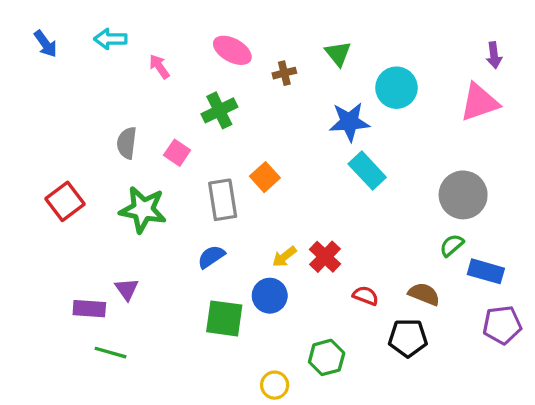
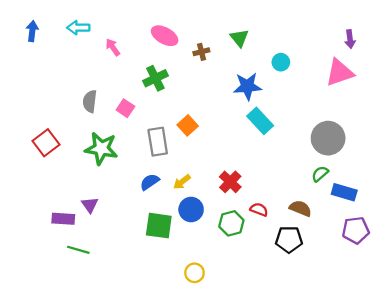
blue arrow: (45, 44) -> (32, 31), turned -138
cyan circle: (396, 88) -> (281, 62), size x0.6
yellow arrow: (284, 257) -> (182, 182), moved
green hexagon: (327, 357) -> (231, 223), moved

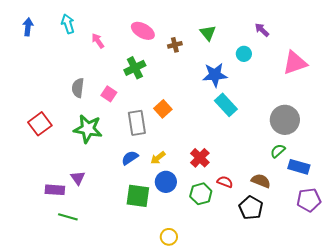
cyan arrow: (78, 28) -> (68, 24), turned 72
purple arrow: (350, 39) -> (262, 30), moved, turned 140
black pentagon: (289, 239) -> (251, 208), turned 30

